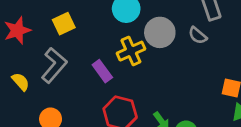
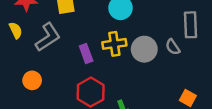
gray circle: (160, 32) -> (144, 49), moved
yellow semicircle: (21, 82) -> (16, 30), moved

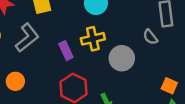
gray circle: (144, 49) -> (122, 58), moved

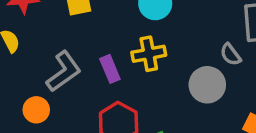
gray L-shape: (27, 38) -> (64, 71), moved
gray circle: (122, 58) -> (207, 85), moved

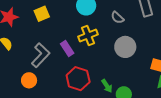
gray semicircle: (231, 55) -> (117, 18), moved

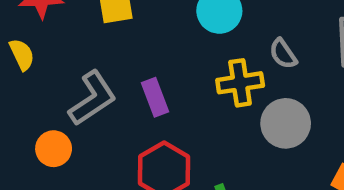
yellow cross: (88, 35) -> (240, 83), moved

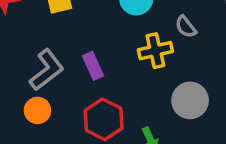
gray circle: (286, 123) -> (190, 100), moved
orange circle: (54, 149) -> (38, 110), moved

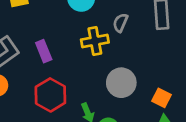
gray semicircle: (186, 27) -> (120, 23), turned 60

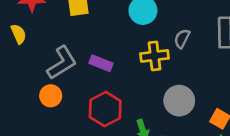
purple rectangle: (44, 51) -> (101, 63), turned -50

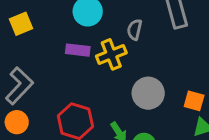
purple rectangle: (101, 63) -> (78, 50), moved

